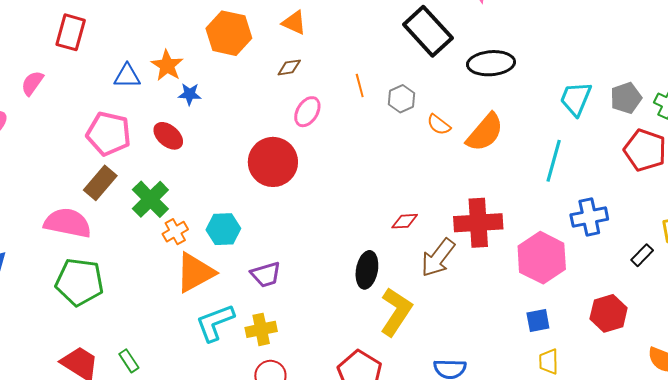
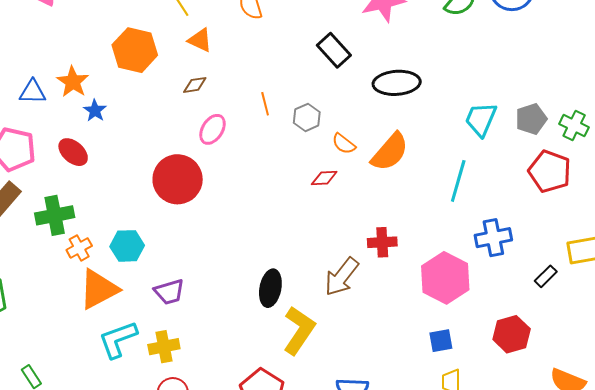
black rectangle: (428, 31) -> (334, 50), size x0.7
blue star: (190, 94) -> (95, 111), turned 30
green cross: (150, 199) -> (55, 215), turned 33
red diamond: (405, 221) -> (324, 178), moved
red cross: (478, 223) -> (382, 242), size x0.6

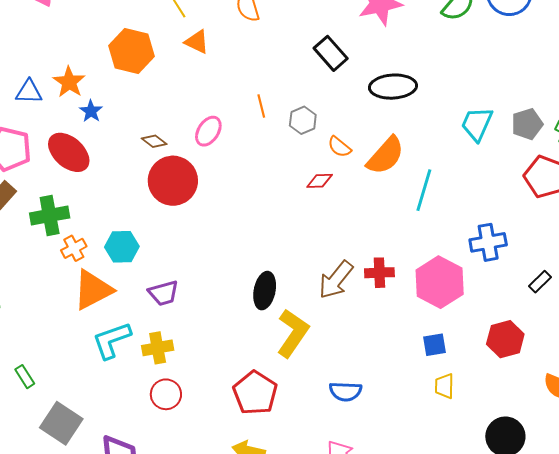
brown diamond: (195, 85) -> (154, 141), moved, turned 45
red ellipse: (73, 152) -> (69, 152), size x1.4
cyan line: (458, 181) -> (424, 190), moved
red cross: (382, 242) -> (379, 273), moved

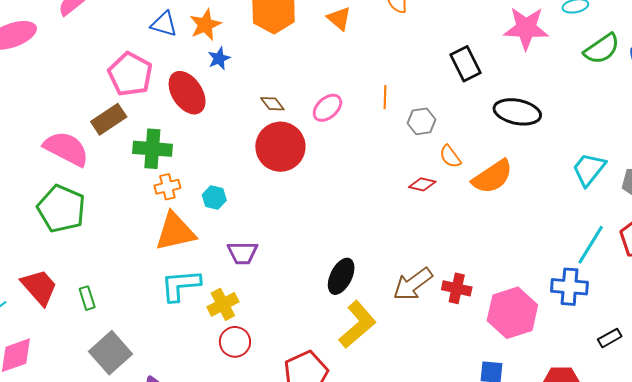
cyan line: (424, 190) -> (591, 245), moved
cyan hexagon: (122, 247) -> (214, 198), size x0.7
yellow cross: (158, 348) -> (223, 304), turned -32
red circle: (166, 394) -> (235, 342), moved

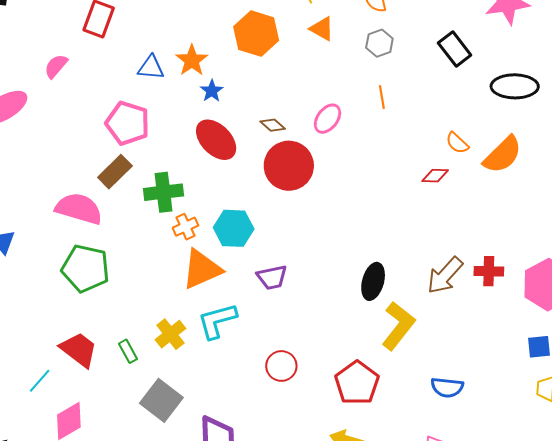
red ellipse: (187, 93) -> (216, 140), moved
gray hexagon: (421, 121) -> (379, 43), moved
cyan hexagon: (214, 198) -> (234, 228), size x1.6
yellow cross: (223, 304) -> (170, 334), moved

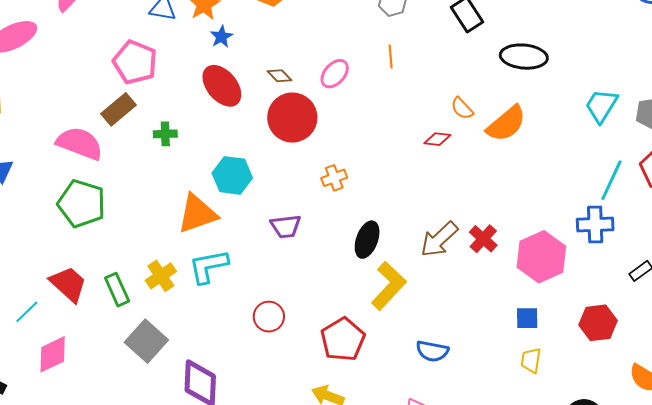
green cross: (163, 192) -> (165, 134), size x0.6
orange cross: (185, 227) -> (334, 178), moved
red cross: (489, 271) -> (483, 239), turned 36
purple trapezoid: (272, 277) -> (286, 226), moved
green rectangle: (128, 351) -> (117, 290), size x1.4

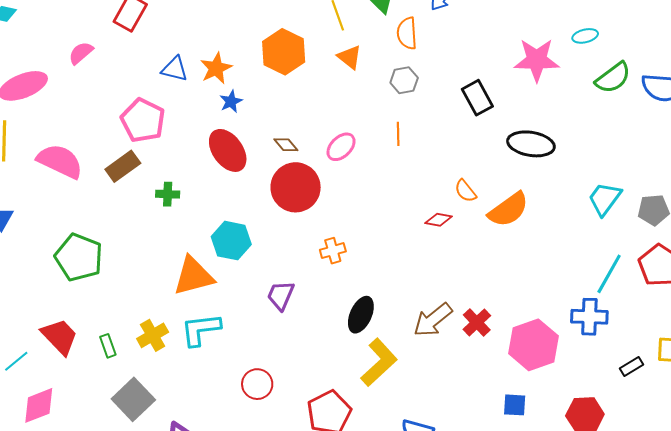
pink semicircle: (80, 143) -> (60, 161), moved
purple trapezoid: (286, 226) -> (281, 295), turned 116
green rectangle: (117, 290) -> (108, 346), size x0.7

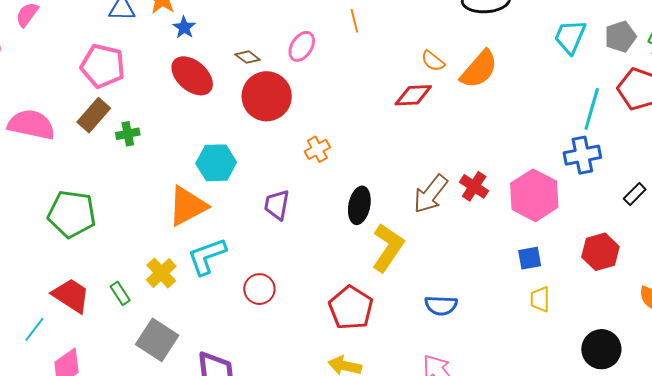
green cross: (168, 194) -> (128, 134), moved
red diamond: (439, 220) -> (413, 95), size x1.4
red circle: (257, 384) -> (259, 289), moved

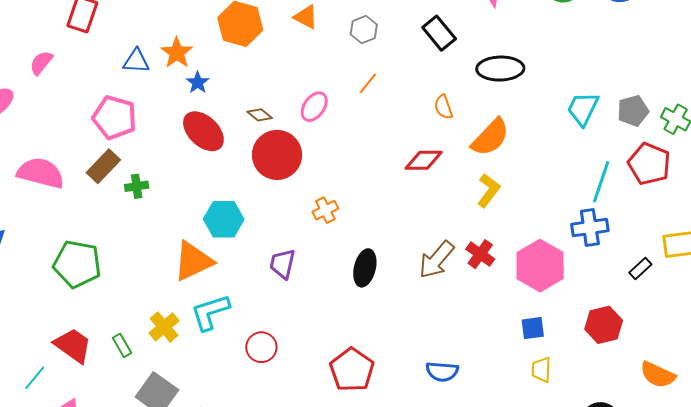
orange line: (354, 21) -> (368, 83), turned 50
orange semicircle: (433, 61) -> (443, 107), moved, turned 30
yellow L-shape: (388, 248) -> (488, 190), moved, size x0.7

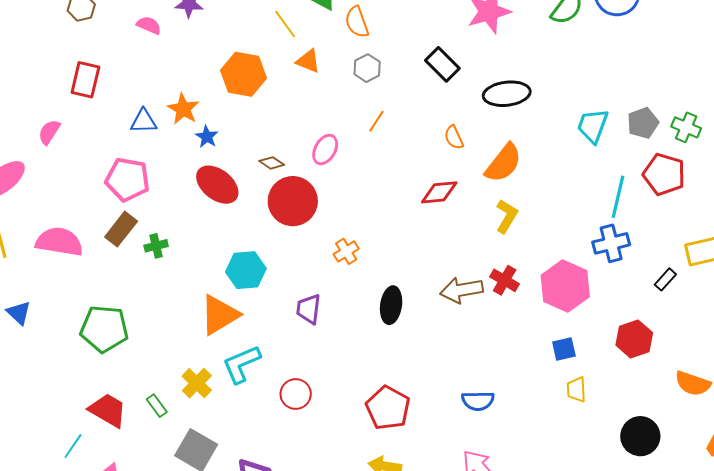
brown arrow: (437, 260) -> (462, 290), turned 45

